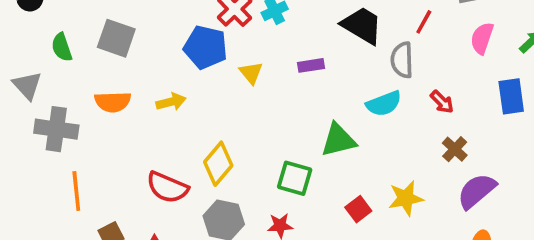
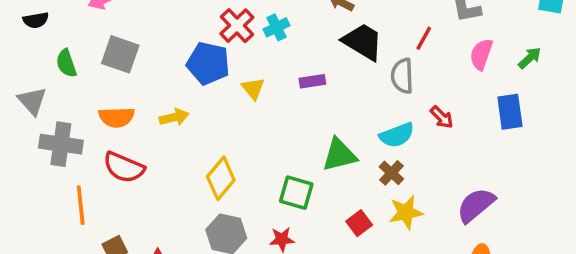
cyan semicircle: (384, 104) -> (397, 135), moved
brown cross: (455, 149) -> (391, 173), moved
red semicircle: (167, 187) -> (124, 167), moved

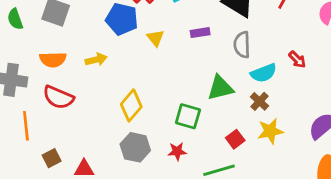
gray semicircle: (402, 76) -> (242, 45), moved

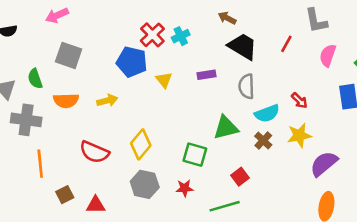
green semicircle: (15, 19) -> (35, 79), moved
red semicircle: (58, 97) -> (94, 152), moved
yellow star: (270, 131) -> (299, 135), moved

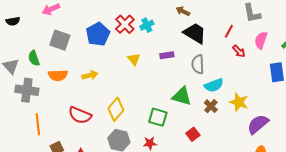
blue pentagon: (132, 62) -> (98, 34), moved, turned 30
red arrow: (299, 101) -> (239, 51), moved
green triangle: (226, 128) -> (182, 96), turned 30
yellow star: (299, 135) -> (239, 102), turned 30

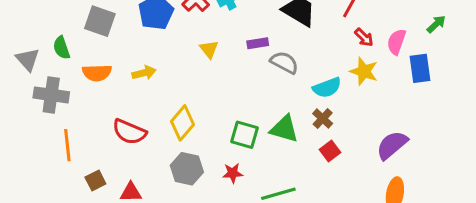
pink semicircle: (261, 40) -> (396, 42), moved
gray semicircle: (198, 64) -> (284, 62), moved, turned 120
green triangle: (182, 96) -> (284, 129), moved
yellow star: (239, 102) -> (364, 71), moved
red square: (193, 134) -> (330, 151), moved

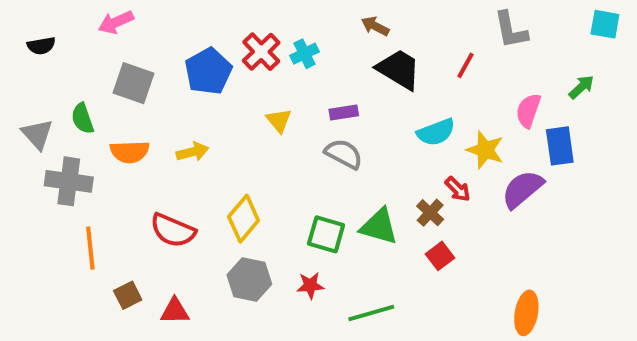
red arrow: (364, 37) -> (458, 189), moved
gray semicircle: (284, 62) -> (344, 154), moved
cyan semicircle: (327, 88) -> (436, 132), moved
purple semicircle: (392, 145) -> (522, 189), moved

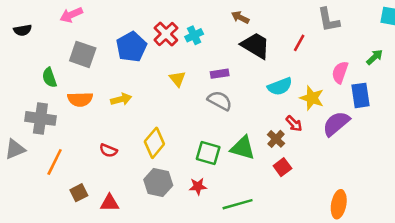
gray triangle: (37, 134) -> (15, 149), moved, turned 50
red semicircle: (173, 230) -> (108, 150), size x0.6
orange line: (90, 248) -> (55, 162), turned 32

